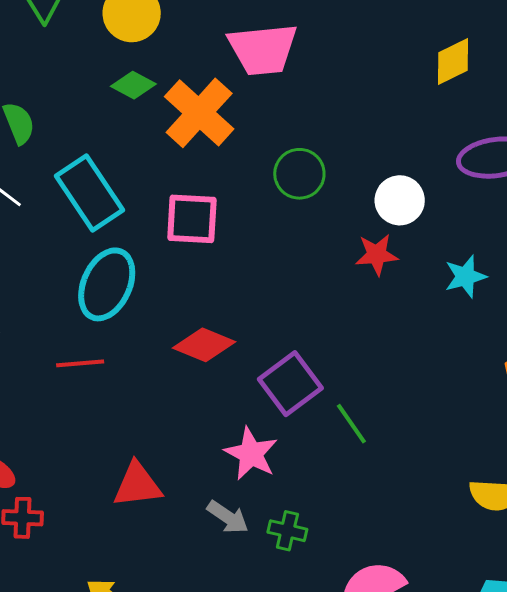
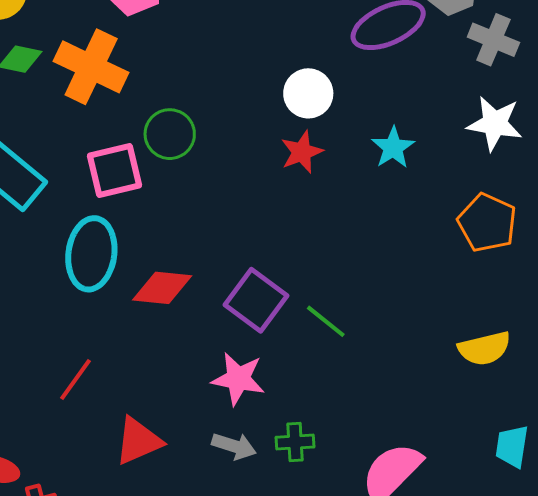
green circle: (299, 174) -> (170, 134), moved
cyan ellipse: (107, 284) -> (91, 254), moved
red line: (80, 363) -> (76, 379), moved, turned -33

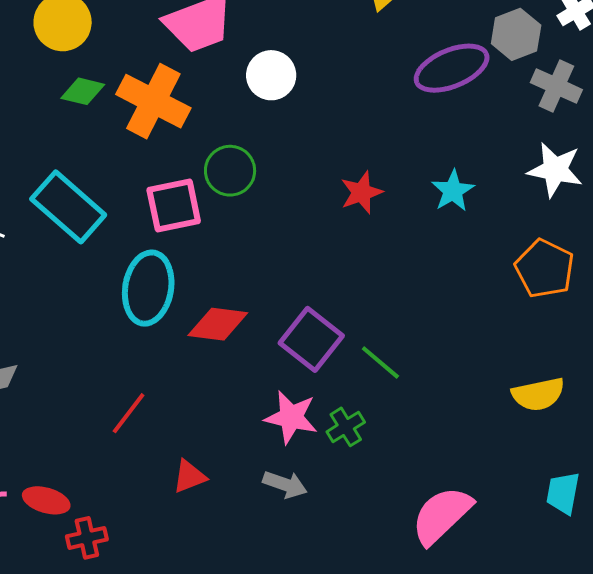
white circle: (308, 93) -> (271, 75), moved
red triangle: (138, 441) -> (189, 477), size x0.7
green cross: (295, 442) -> (346, 427), moved, turned -30

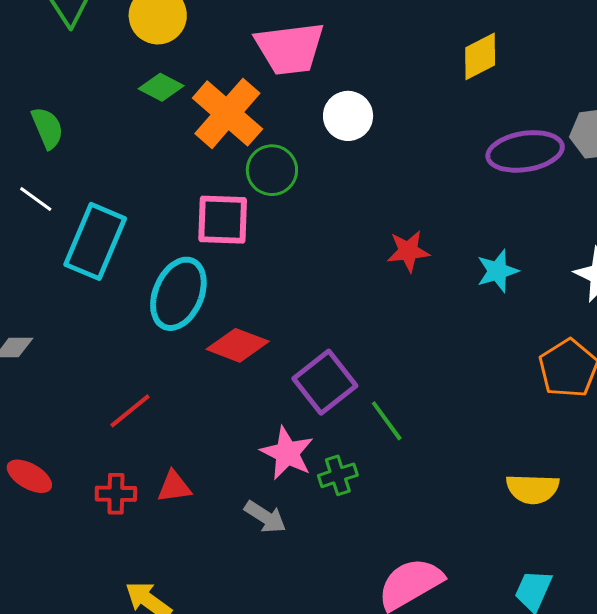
green circle: (230, 171) -> (272, 170), moved
cyan rectangle: (68, 207) -> (95, 241), moved, turned 58
red cross: (87, 538) -> (116, 494), moved

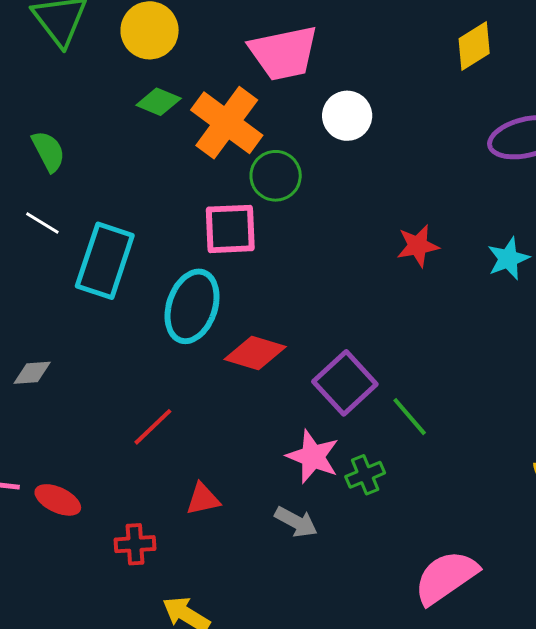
red cross: (116, 494) -> (135, 544), moved

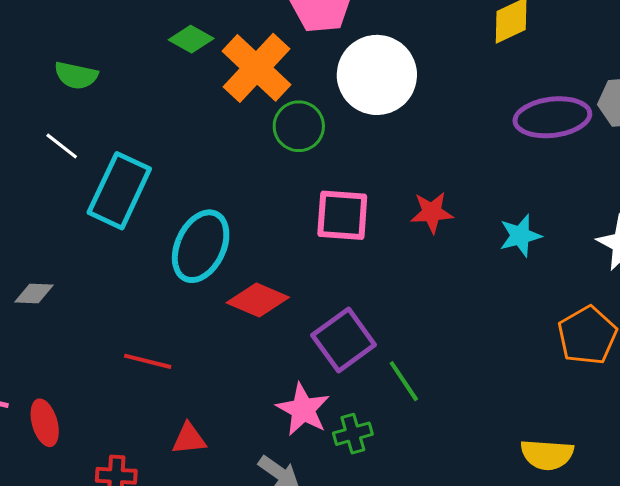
white circle: (347, 116) -> (377, 75), size x1.6
green semicircle: (48, 151) -> (76, 75), turned 123
pink square: (230, 229) -> (342, 215), moved
red line: (153, 427) -> (148, 361), turned 51
red ellipse: (58, 500) -> (45, 423), turned 42

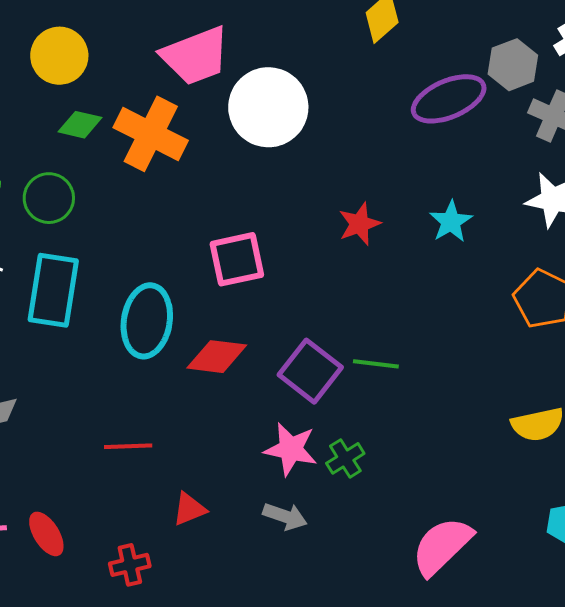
green circle: (299, 126) -> (49, 198), moved
pink square: (342, 215) -> (237, 259), moved
green line: (404, 381) -> (376, 364), moved, turned -33

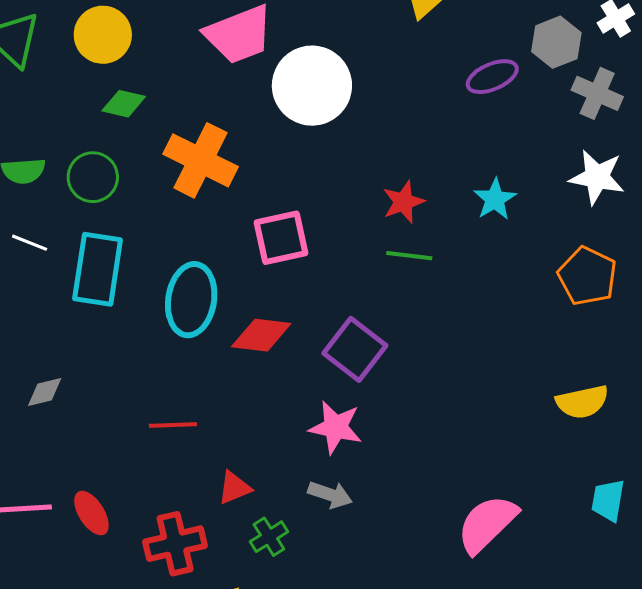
purple ellipse: (449, 99) -> (492, 77), size x0.7
orange cross: (151, 134) -> (201, 160), moved
green line: (376, 364) -> (409, 256), moved
green cross: (345, 458) -> (269, 537), moved
red cross: (130, 565) -> (175, 544), size x1.5

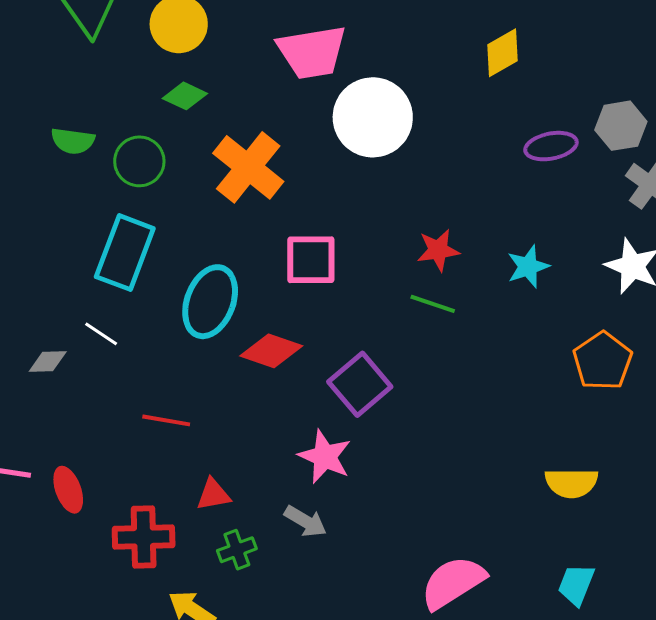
white line: (30, 243) -> (101, 334), moved

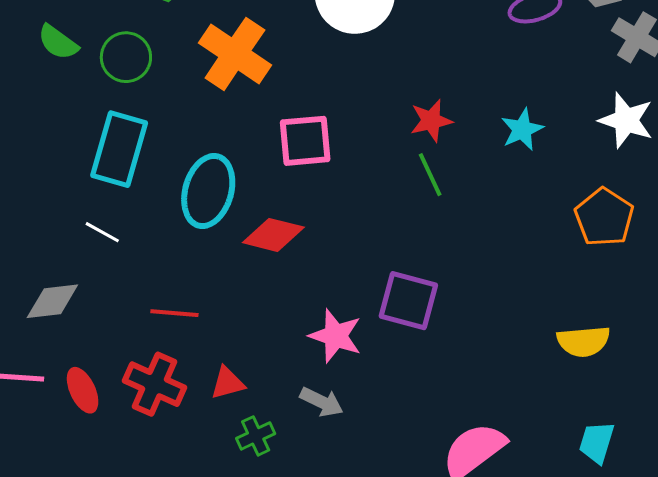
green semicircle: (73, 141) -> (58, 42), turned 33
green line: (433, 304) -> (430, 175), turned 51
gray diamond: (48, 362) -> (52, 301), moved, size x1.4
purple square: (360, 384) -> (408, 301), moved, turned -30
red cross: (144, 537) -> (155, 384), moved, turned 30

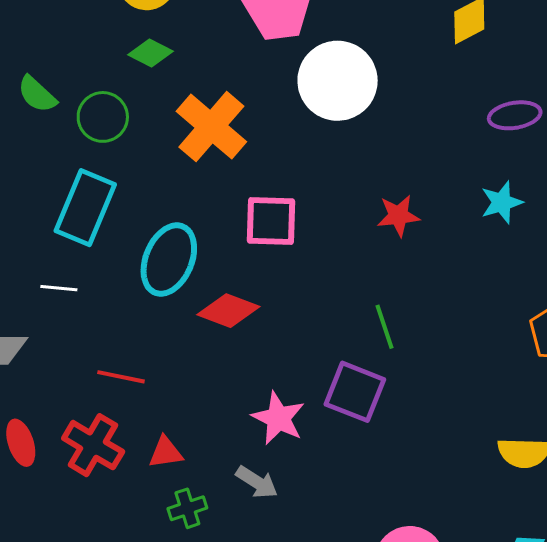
cyan star: (522, 129) -> (502, 202), moved
green line: (430, 175) -> (385, 327), moved
white line: (102, 232) -> (59, 288), turned -30

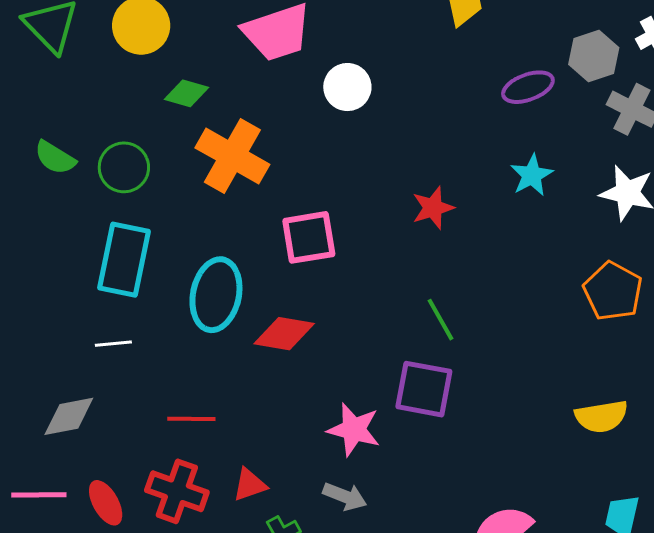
green diamond: (150, 53) -> (186, 93), moved
white circle: (338, 81) -> (347, 87), size x0.6

